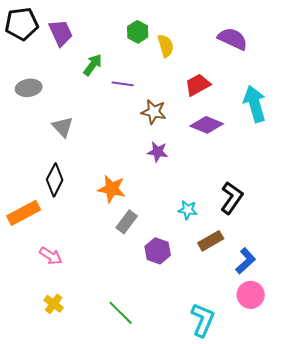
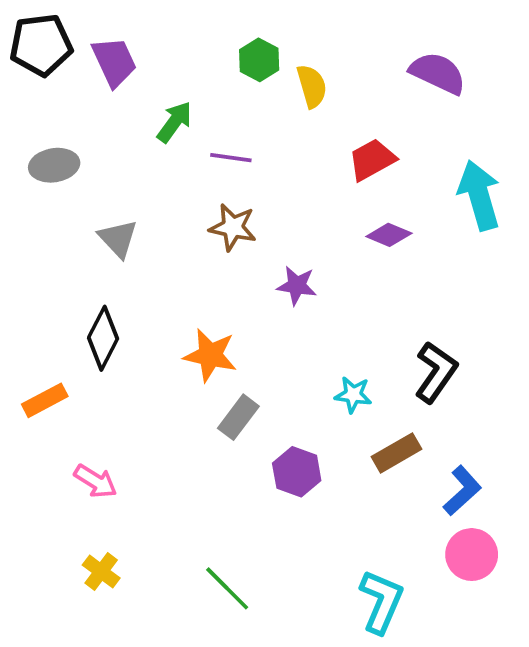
brown star: (154, 112) -> (233, 227), moved
purple diamond: (207, 125) -> (389, 235), size x0.7
orange rectangle: (24, 213) -> (45, 400), size x0.7

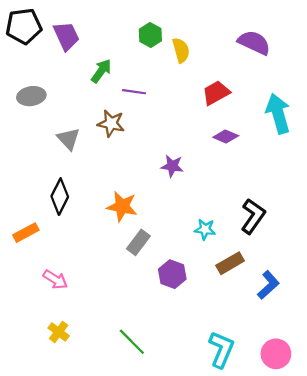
brown star: (233, 227) -> (111, 123), moved
pink circle: (472, 555) -> (276, 354), moved

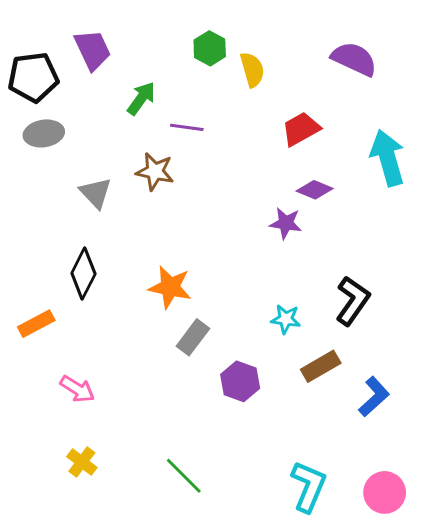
black pentagon: (24, 26) -> (33, 77), moved
purple star: (172, 166) -> (286, 223), moved

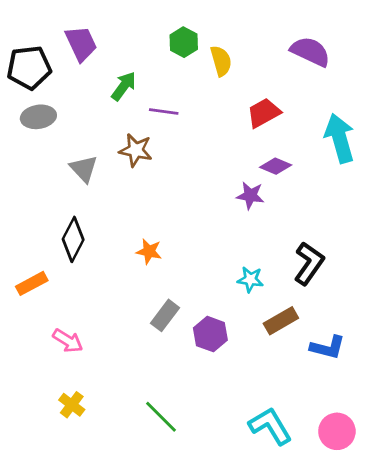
orange star: (170, 287) -> (149, 251), size x0.7
gray rectangle: (193, 337) -> (165, 315), moved
blue L-shape: (374, 397) -> (328, 347), turned 56
cyan L-shape: (309, 486) -> (270, 426), turned -54

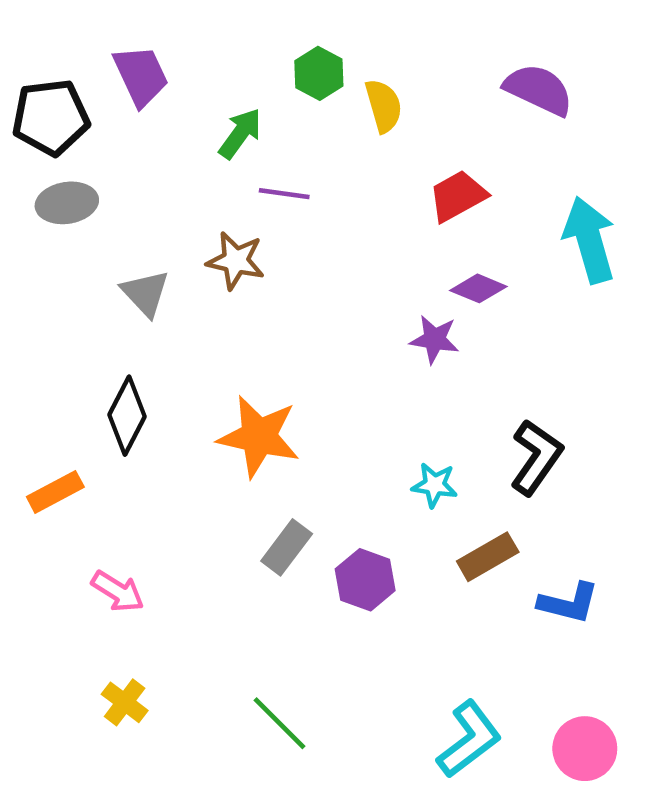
green arrow: (124, 86) -> (240, 134), moved
orange star: (149, 251) -> (259, 436), size x1.8
cyan L-shape: (270, 426) -> (469, 739), turned 84

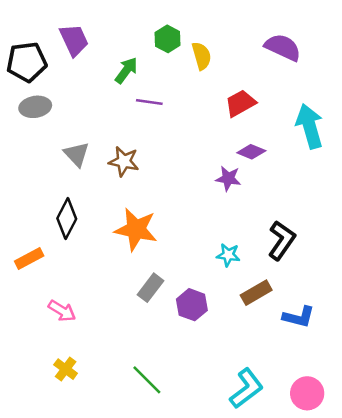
brown star: (236, 261) -> (124, 161), moved

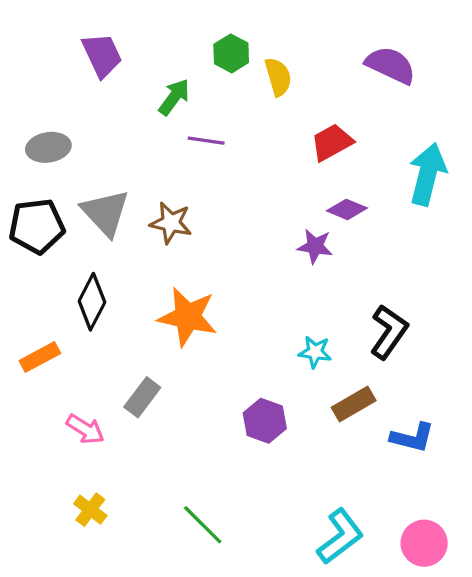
black pentagon: (27, 62) -> (37, 226), moved
cyan arrow: (310, 126) -> (427, 174), turned 30
gray triangle: (76, 154) -> (105, 213), size x1.4
gray rectangle: (151, 288) -> (142, 397), moved

